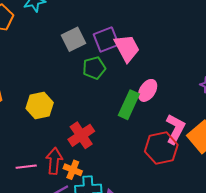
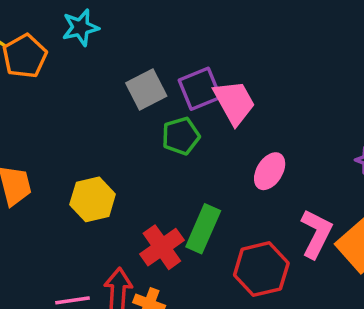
green rectangle: (129, 105) -> (203, 229), moved
red hexagon: (161, 148) -> (261, 269), moved

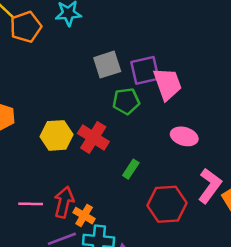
pink ellipse: (270, 171) -> (184, 136), turned 65
green rectangle: (203, 229) -> (131, 169), size x0.6
red cross: (162, 247) -> (93, 137), moved, turned -32

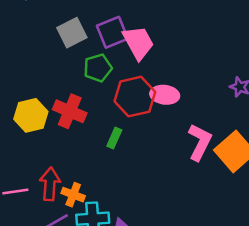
red hexagon: (167, 204) -> (135, 97), moved

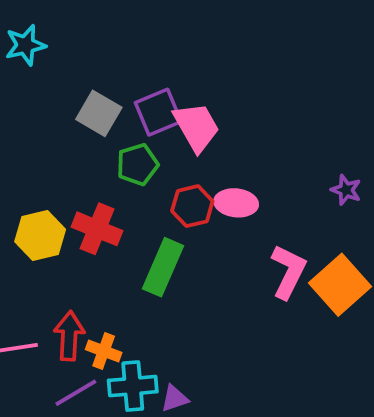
gray square: (72, 33) -> (99, 113), turned -32
red hexagon: (135, 97) -> (192, 206), size x0.7
green rectangle: (114, 138) -> (163, 267), size x1.8

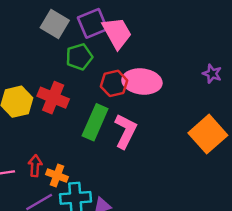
pink ellipse: (236, 203) -> (142, 81), size x1.4
pink L-shape: (288, 272) -> (125, 131), moved
red arrow: (69, 336) -> (35, 166), size x0.7

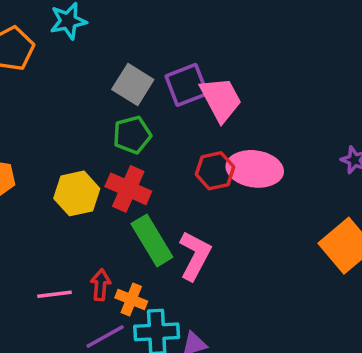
green pentagon: (79, 57) -> (132, 135), moved
green rectangle: (95, 122) -> (152, 240), moved, turned -56
pink L-shape: (125, 131) -> (195, 256), moved

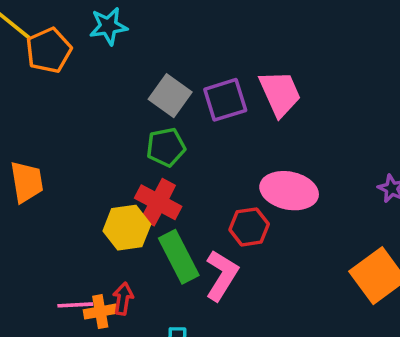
pink trapezoid: (221, 99) -> (280, 93), moved
red hexagon: (215, 171) -> (249, 227), moved
yellow hexagon: (77, 193) -> (127, 228), moved
orange cross: (131, 299) -> (100, 312), moved, turned -36

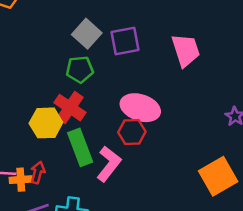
pink trapezoid: (280, 93) -> (186, 50), moved
pink ellipse: (289, 191) -> (140, 108), moved

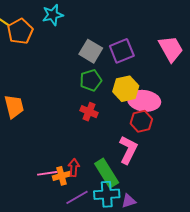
red cross: (70, 108) -> (89, 112), size x0.7
yellow hexagon: (46, 123) -> (126, 89), moved
green rectangle: (80, 147) -> (107, 173), moved

